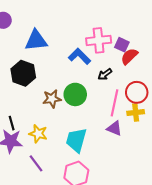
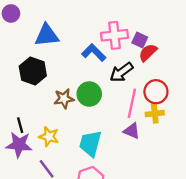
black arrow: (105, 74) -> (121, 72), size x1.5

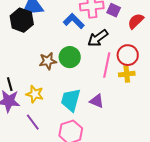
red semicircle: (148, 53) -> (136, 21), moved
black hexagon: (33, 71) -> (22, 20), moved
purple triangle: (132, 131) -> (97, 101), moved

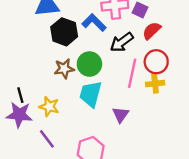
black hexagon: (22, 20) -> (64, 32), moved
red semicircle: (136, 21) -> (152, 31), moved
cyan trapezoid: (71, 100) -> (91, 94), moved
purple triangle: (97, 101) -> (121, 115), turned 42

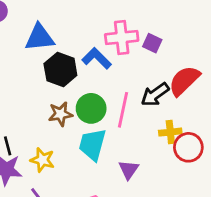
red semicircle: (152, 31) -> (184, 81), moved, size x1.4
black arrow: (122, 42) -> (155, 95), moved
red circle: (156, 62) -> (188, 147), moved
pink line: (132, 73) -> (123, 110), moved

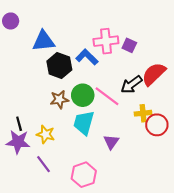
pink line: (123, 110) -> (107, 96), turned -65

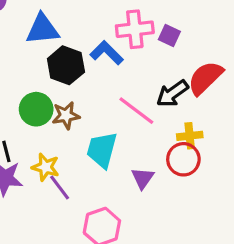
green circle: (83, 95) -> (36, 109), moved
red circle: (157, 125) -> (183, 159), moved
purple line: (43, 164) -> (60, 187), moved

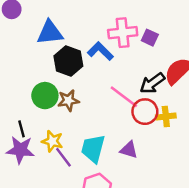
cyan trapezoid: (102, 150) -> (93, 149), moved
red circle: (183, 159) -> (145, 112), moved
purple triangle: (143, 178) -> (129, 150), turned -48

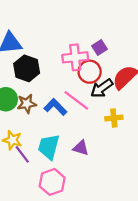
pink cross: (123, 33) -> (75, 57), moved
purple square: (150, 38) -> (99, 47), turned 32
blue L-shape: (100, 51) -> (55, 107), moved
red circle: (145, 112) -> (90, 72), moved

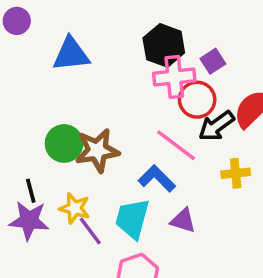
black hexagon: (27, 68) -> (164, 45), moved
brown star: (27, 104) -> (97, 150), size x1.4
blue L-shape: (55, 107) -> (157, 178), moved

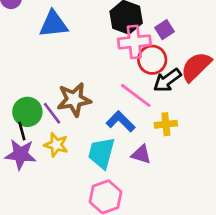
green circle: (64, 143) -> (27, 112), moved
yellow cross: (236, 173) -> (166, 124), moved
purple line: (90, 231) -> (52, 113), moved

